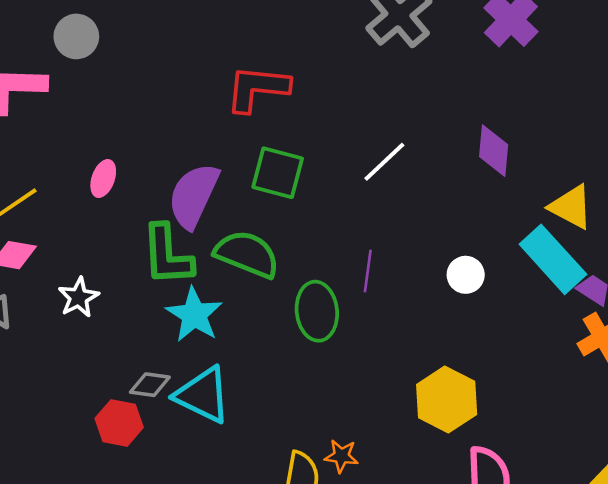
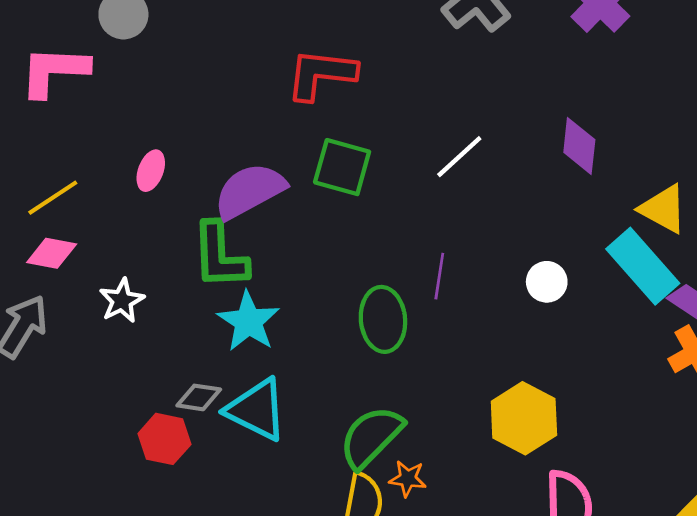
purple semicircle: (194, 196) -> (249, 191), turned 36
green semicircle: (247, 254) -> (371, 437), moved, turned -68

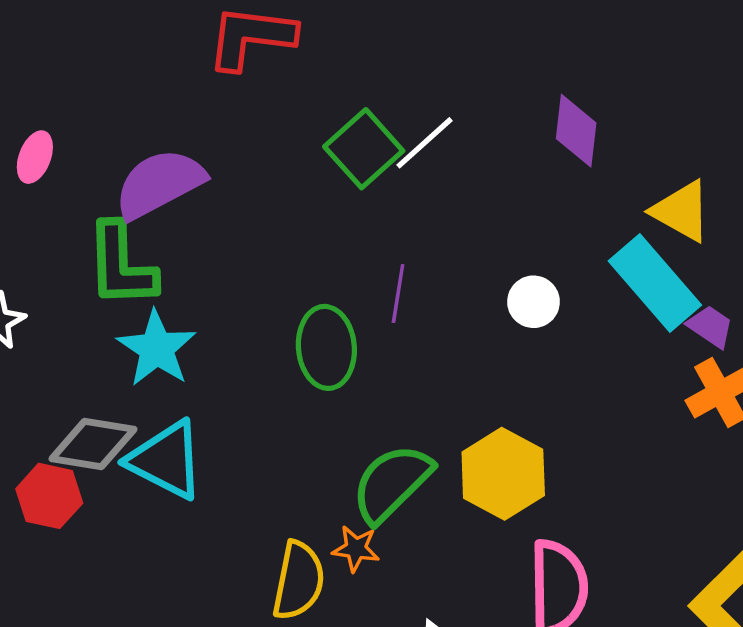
green square: (342, 167) -> (364, 149), moved, turned 32
gray diamond: (199, 397) -> (93, 444), size x1.5
green semicircle: (371, 437) -> (392, 483), moved

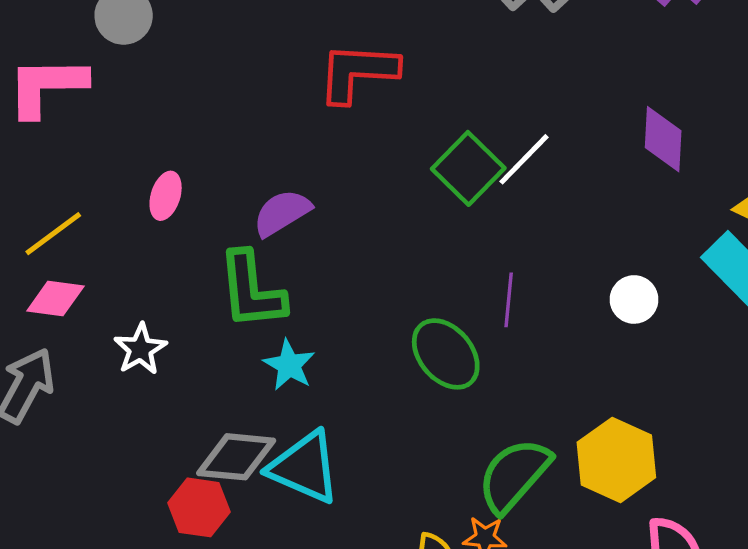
purple semicircle: (159, 184) -> (282, 213), size x0.7
green ellipse: (326, 347) -> (446, 354), turned -32
cyan star: (157, 348) -> (289, 365), size x0.7

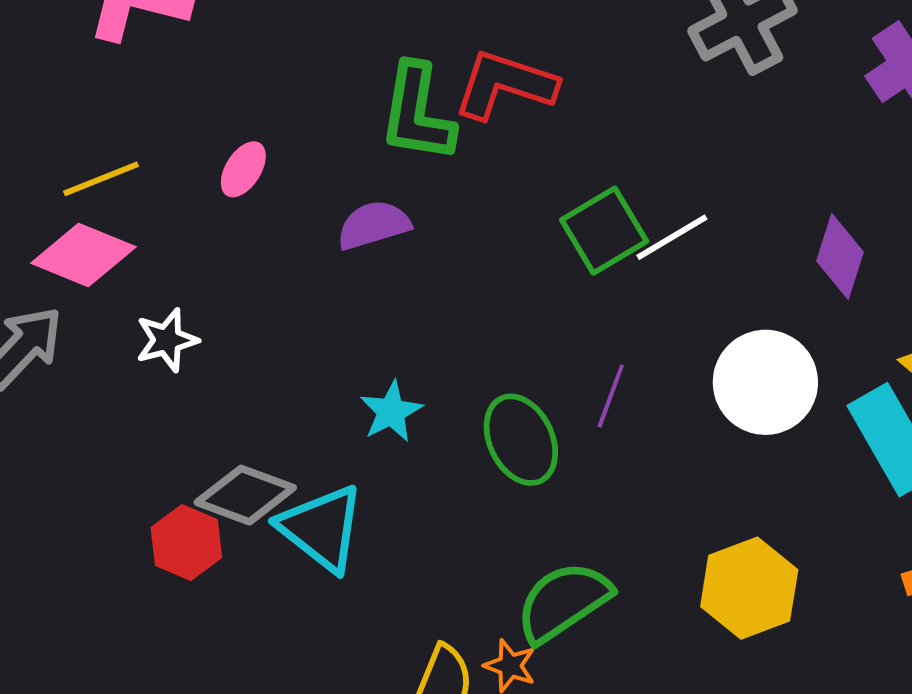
green L-shape: (251, 290) -> (417, 113), moved
pink diamond: (55, 298) -> (83, 255), size x1.4
white circle: (634, 299) -> (765, 382), moved, size x1.8
cyan star: (289, 365) -> (391, 412), moved
yellow hexagon: (616, 460) -> (749, 588), moved

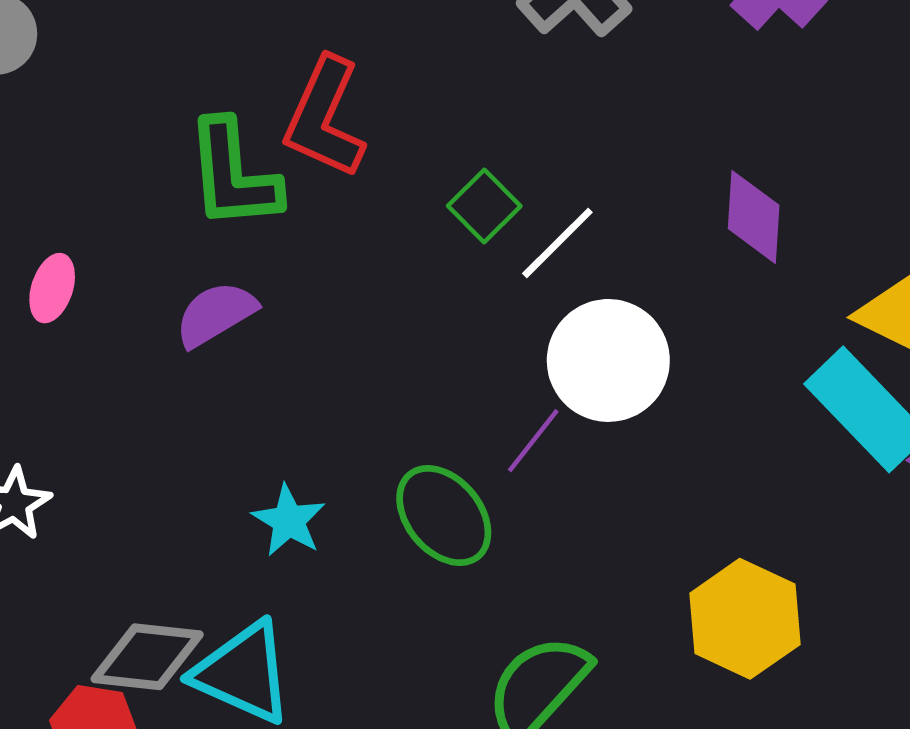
red L-shape: (505, 85) -> (325, 118), turned -70
green square: (604, 231) -> (484, 206), moved, size x0.7
white circle: (765, 382) -> (608, 360), moved
purple line: (611, 396) -> (533, 441), turned 32

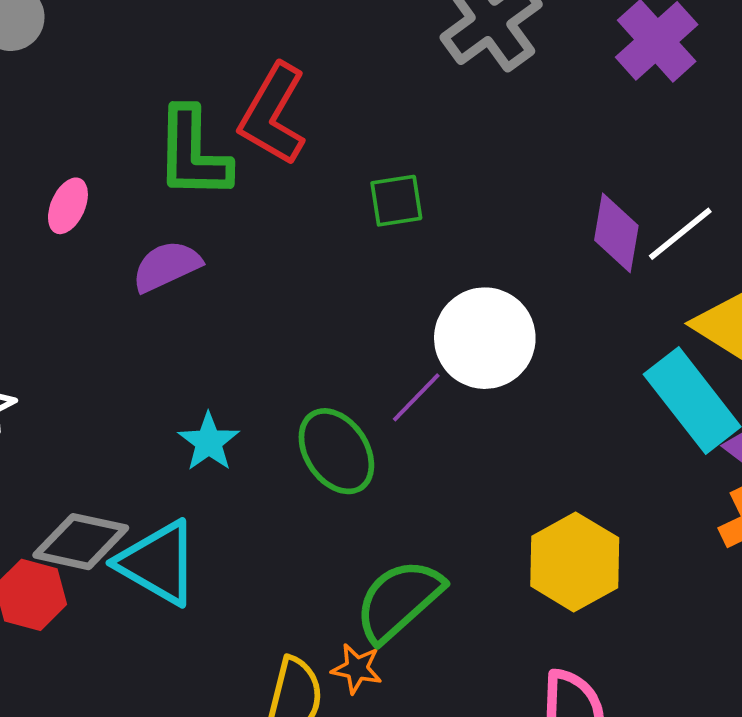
green square: (484, 206) -> (396, 201), turned 30
white line: (557, 243) -> (680, 234), moved
pink ellipse: (52, 288) -> (68, 206), moved

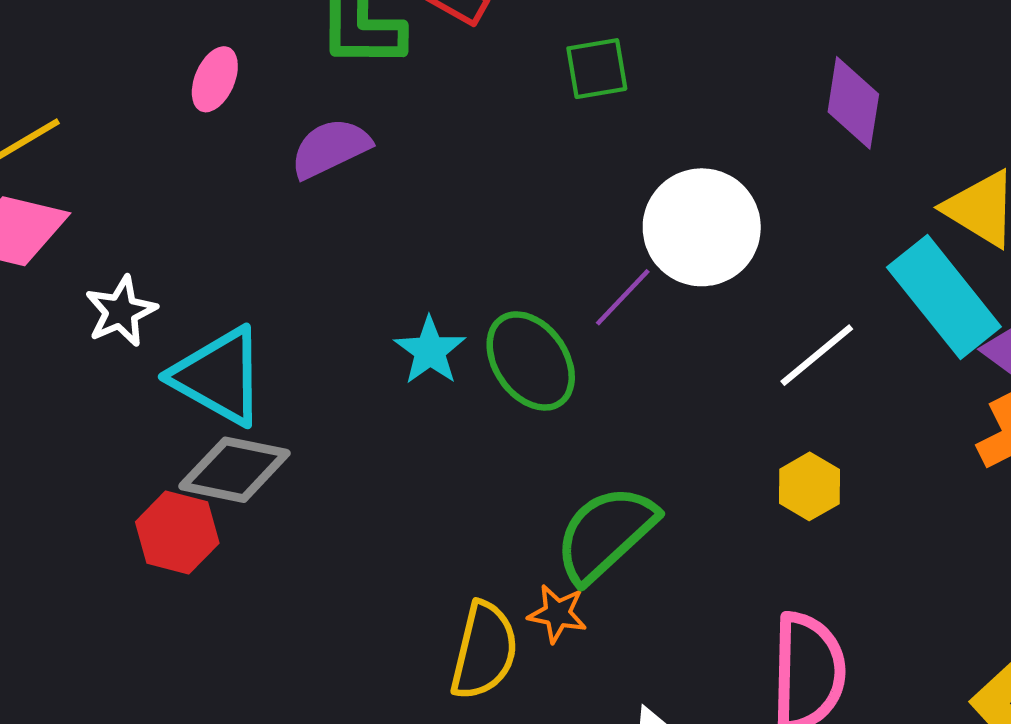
white line: (680, 234) -> (817, 355), moved
cyan star: (209, 442) -> (430, 351), moved
yellow hexagon: (575, 562) -> (809, 486), size x0.6
cyan triangle: (158, 563) -> (219, 376), moved

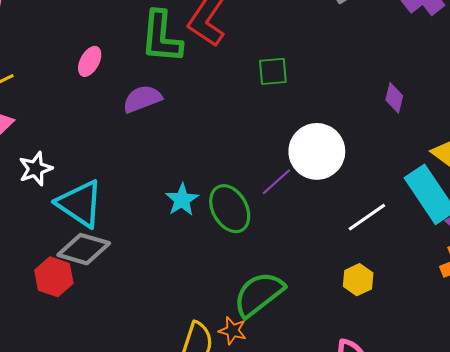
purple diamond: (853, 103) -> (394, 98), size x0.7

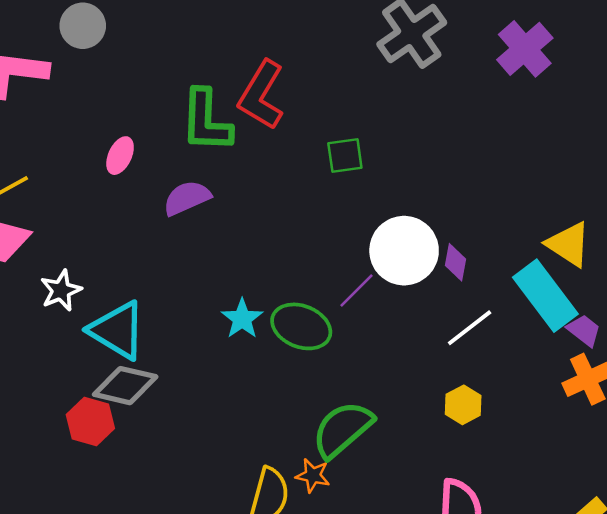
purple diamond: (394, 98) -> (455, 262), moved
green ellipse: (230, 209) -> (301, 326), turned -36

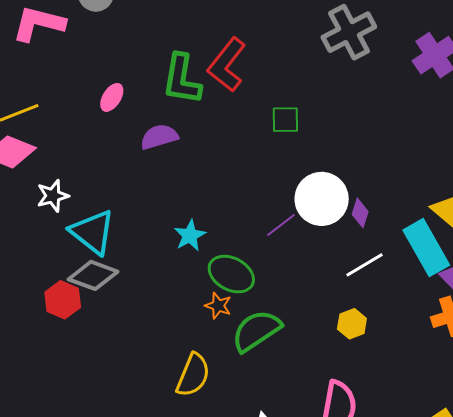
green ellipse: (301, 326) -> (231, 274), moved
orange star: (313, 476) -> (218, 306), moved

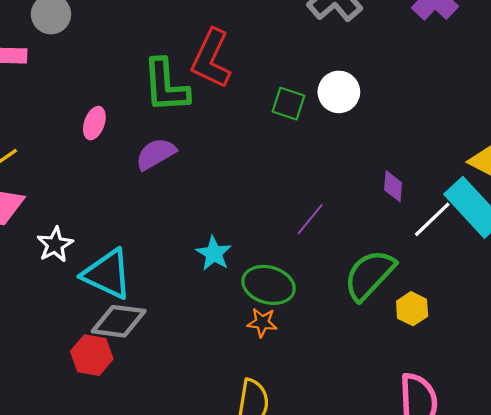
green square: (285, 120) -> (289, 104), turned 32
white circle: (322, 199) -> (339, 92), moved, size x0.7
white line: (365, 265) -> (432, 219), moved
green semicircle: (256, 331) -> (369, 275), moved

